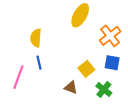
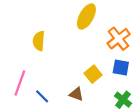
blue line: (39, 63) -> (42, 96), moved, turned -32
green cross: (104, 89) -> (123, 100), moved

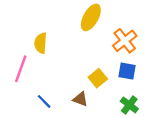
pink line: (20, 83) -> (21, 69), moved

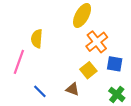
orange cross: (125, 41) -> (97, 42), moved

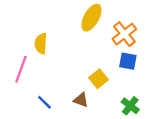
orange cross: (97, 42) -> (124, 34), moved
blue square: (115, 64) -> (128, 61), moved

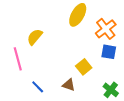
yellow semicircle: (41, 43) -> (35, 37), turned 36
pink line: (21, 69) -> (18, 59), turned -35

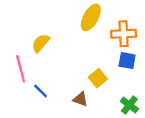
orange cross: (106, 29) -> (124, 34), turned 35
blue line: (38, 87) -> (41, 91), moved

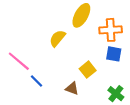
yellow semicircle: (41, 43) -> (57, 38), moved
pink line: (21, 69) -> (19, 61), turned -35

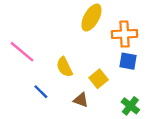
yellow semicircle: (57, 38) -> (64, 67), moved, turned -66
pink line: (19, 61) -> (22, 52), moved

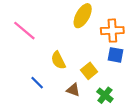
pink line: (22, 52) -> (24, 31), moved
green cross: (130, 106) -> (105, 95), moved

